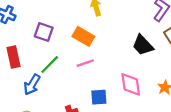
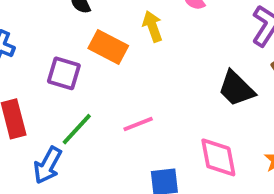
orange rectangle: (83, 36) -> (108, 47), moved

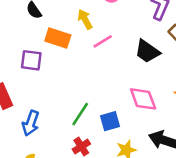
pink line: (138, 124) -> (103, 41), moved
green line: (77, 129) -> (80, 114), moved

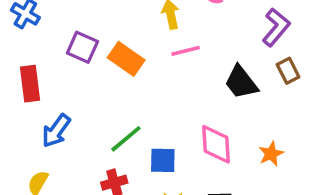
orange rectangle: (58, 38) -> (126, 59), moved

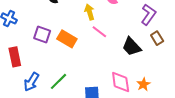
pink line: (185, 51) -> (99, 32), turned 56
green line: (126, 139) -> (58, 81), moved
orange star: (271, 154) -> (143, 84), moved

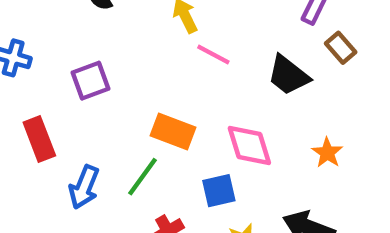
purple square: (42, 34) -> (90, 81), turned -30
orange rectangle: (67, 39) -> (173, 131), moved
pink diamond: (121, 82) -> (249, 146), moved

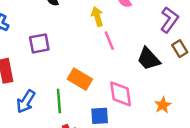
pink line: (213, 54) -> (109, 41), turned 30
green line: (142, 177) -> (59, 101), turned -50

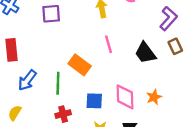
pink line: (109, 41) -> (108, 44), moved
purple square: (39, 43) -> (51, 14), moved
pink diamond: (121, 94) -> (125, 97), moved

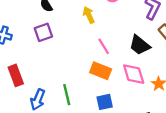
orange rectangle: (80, 65) -> (101, 71), moved
pink diamond: (125, 97) -> (134, 74), moved

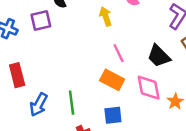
purple square: (43, 32) -> (41, 20), moved

